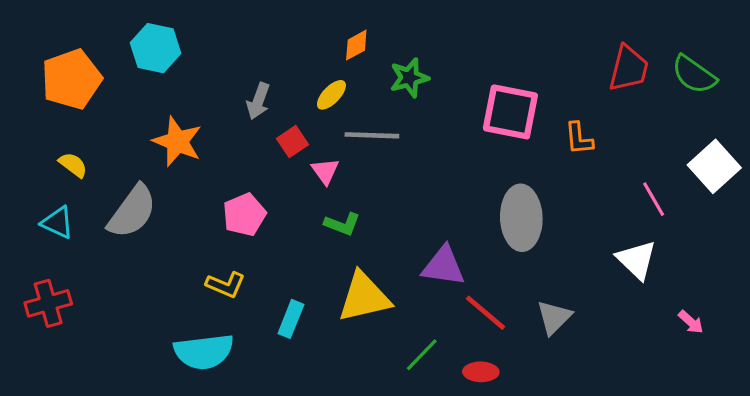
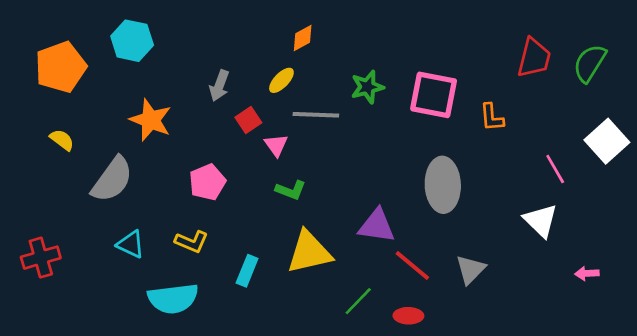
green semicircle: (694, 75) -> (590, 63), turned 87
green star: (409, 78) -> (367, 87), moved
cyan triangle: (58, 222) -> (131, 244), moved
pink arrow: (691, 322) -> (587, 273), turned 135

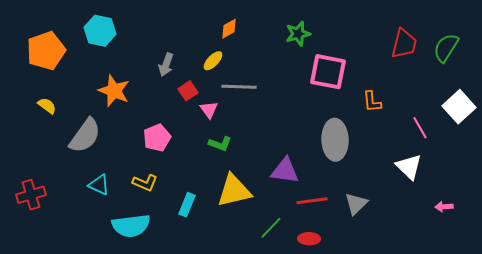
green star: (367, 87) -> (298, 34), moved
orange L-shape: (492, 117) -> (372, 102), moved
red line: (412, 265) -> (312, 201), turned -48

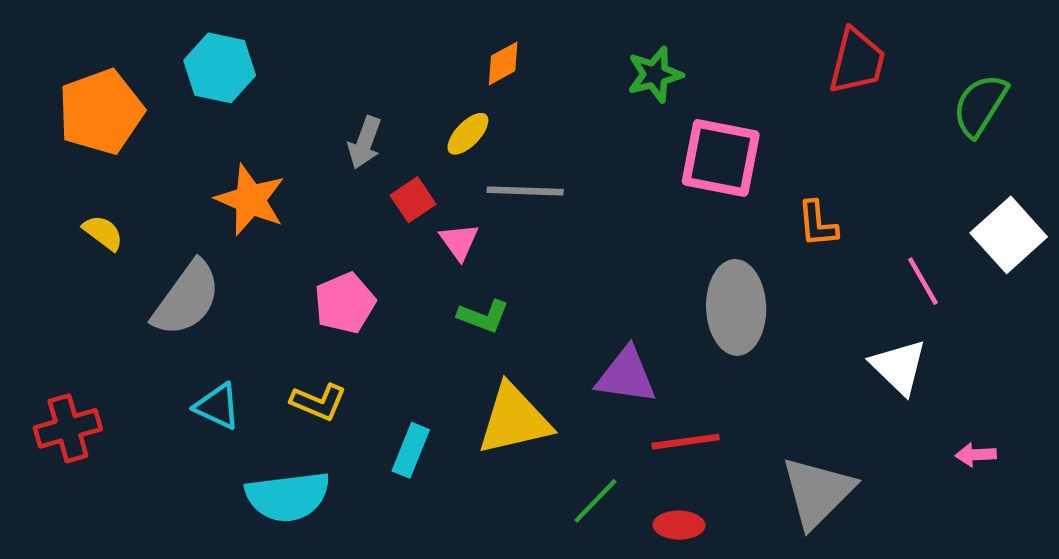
red trapezoid: (404, 44) -> (857, 61), moved
gray triangle: (356, 204) -> (817, 492), moved, size x1.5

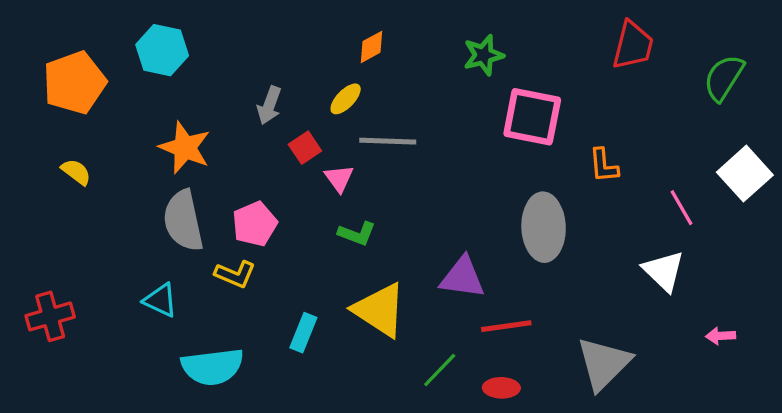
gray semicircle: (187, 299) -> (183, 221), moved, turned 132
yellow L-shape: (318, 402) -> (235, 274), moved
yellow triangle: (514, 420) -> (380, 310), turned 46

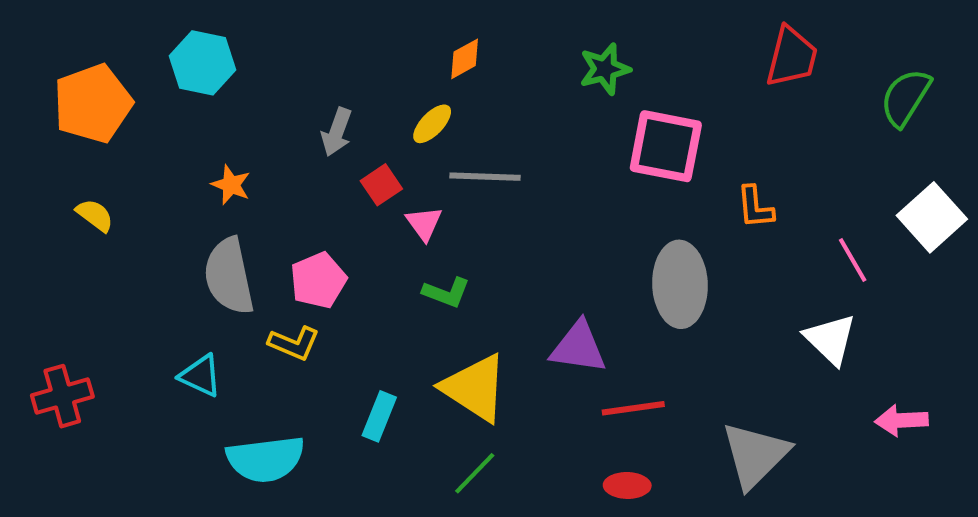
orange star: (185, 148) -> (231, 185), size x0.6
pink arrow: (721, 336) -> (901, 420), size x1.4
green line: (440, 370) -> (475, 473), moved

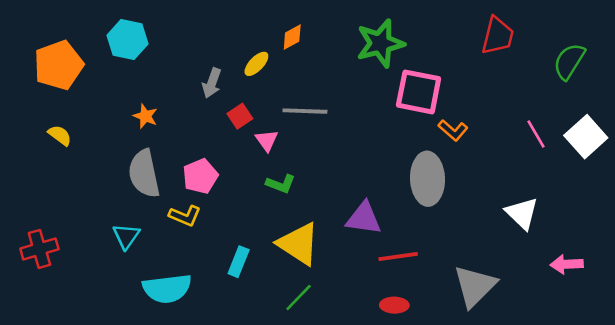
green star: (605, 69) -> (380, 43), size x1.5
yellow ellipse: (432, 124) -> (256, 64), moved
orange L-shape: (755, 207) -> (453, 130), moved, turned -44
pink line: (853, 260) -> (536, 134), moved
cyan triangle: (200, 376) -> (126, 236), turned 40

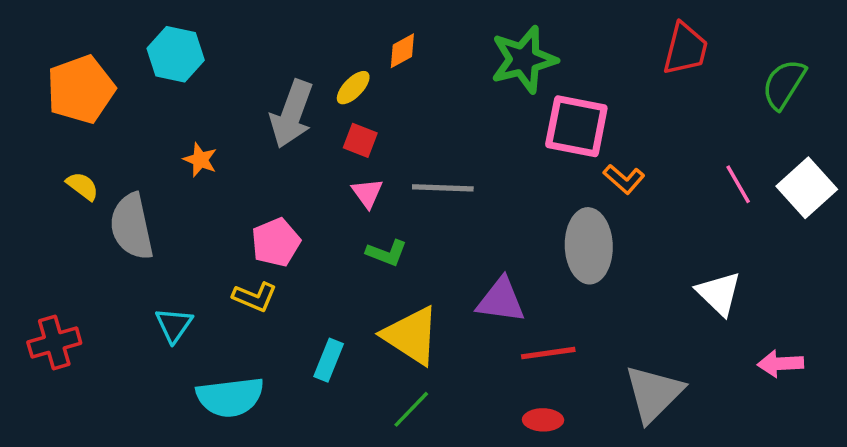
gray arrow: (212, 83) -> (292, 114), size x1.6
gray line: (305, 111) -> (443, 188), moved
red square: (240, 116) -> (360, 140), moved, turned -35
gray semicircle: (144, 174) -> (132, 227), moved

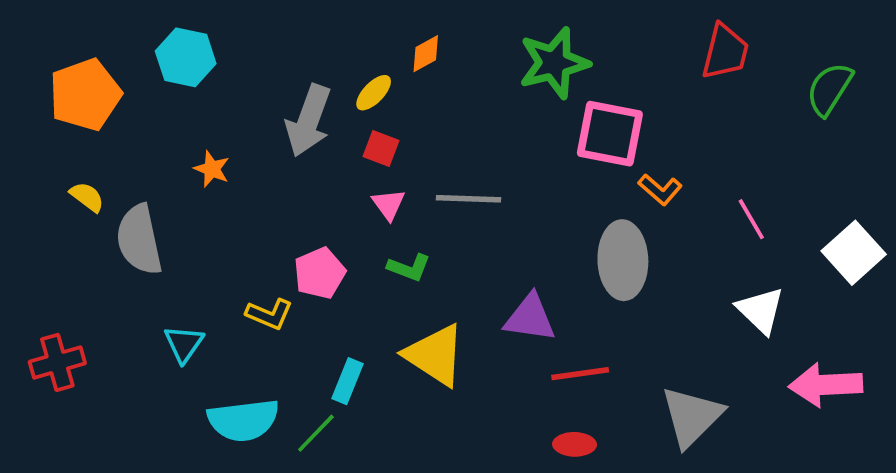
pink line: (738, 184) -> (751, 219), moved
white square: (807, 188) -> (854, 253), moved
pink pentagon: (276, 242) -> (320, 273), moved
pink arrow: (780, 364) -> (826, 385), size x1.5
green line: (411, 409) -> (316, 433), moved

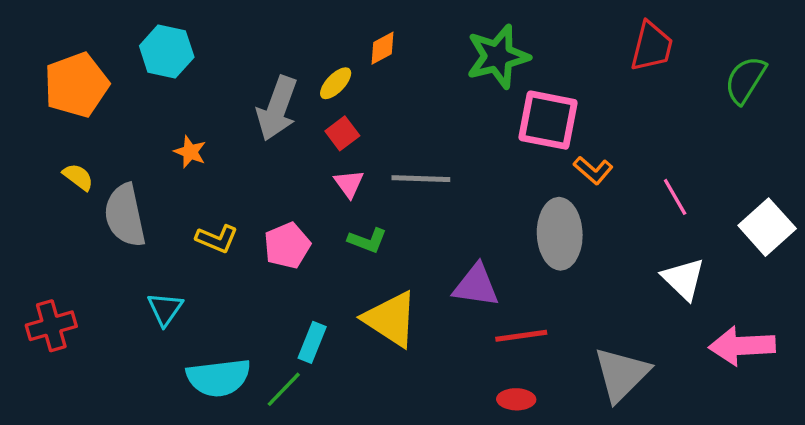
red square: (381, 149) -> (342, 133), turned 32
yellow L-shape: (269, 314) -> (217, 239), moved

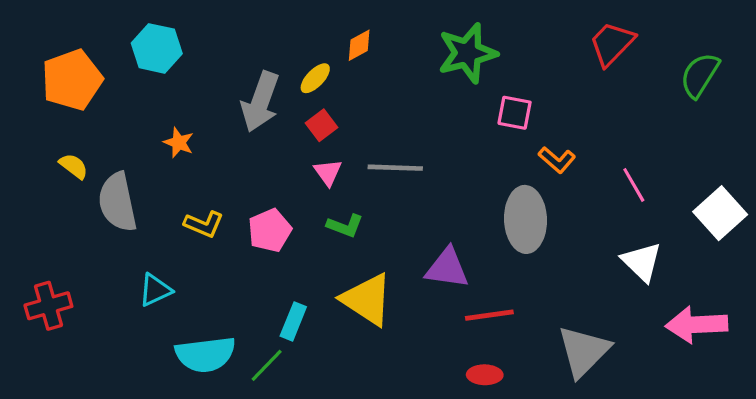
red trapezoid: (652, 46) -> (612, 44), turned -150
pink square: (548, 120) -> (515, 113), size x0.6
cyan triangle: (165, 309) -> (155, 290), turned 30

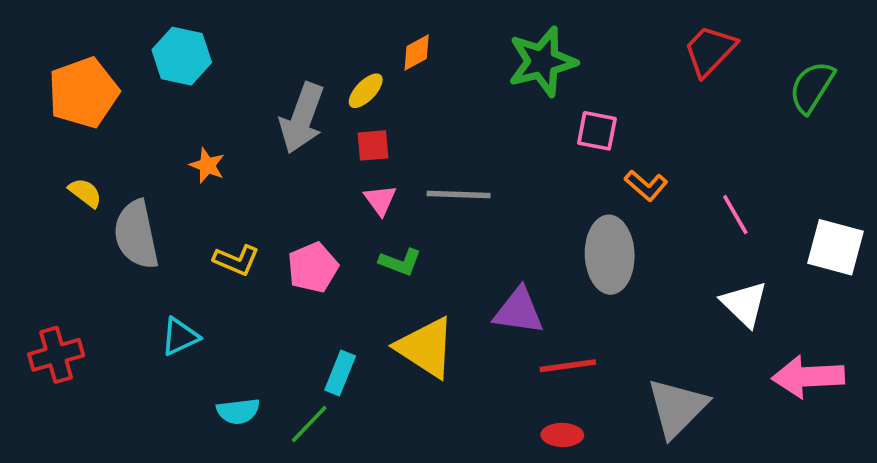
red square: (322, 125) -> (373, 145), turned 32
white square: (720, 213) -> (835, 247), turned -33
cyan semicircle: (205, 354) -> (238, 411), size x0.6

